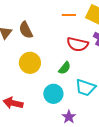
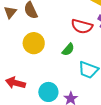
cyan circle: (53, 94) -> (48, 92), moved

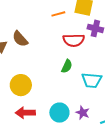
yellow circle: (34, 43) -> (21, 85), moved

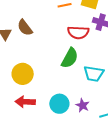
green semicircle: (67, 66) -> (70, 58), size x1.5

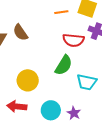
yellow circle: (23, 74) -> (28, 80), moved

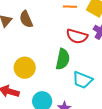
green semicircle: (64, 65) -> (63, 59), turned -30

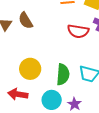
green semicircle: (63, 59) -> (63, 74), moved

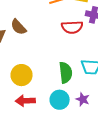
yellow circle: (30, 69) -> (22, 75), moved

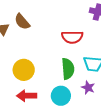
red semicircle: (72, 27) -> (72, 37), moved
purple star: (83, 99) -> (88, 88), moved

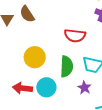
yellow circle: (24, 70) -> (35, 57), moved
cyan circle: (61, 96) -> (46, 87), moved

